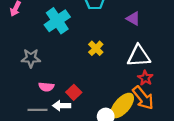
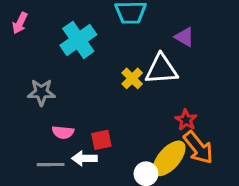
white triangle: (139, 56) -> (161, 69), moved
red star: (145, 78) -> (186, 120), moved
red square: (74, 92) -> (101, 140), turned 32

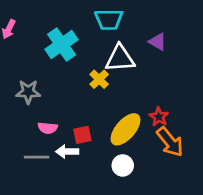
white triangle: (161, 69) -> (120, 58), moved
yellow cross: (132, 78) -> (99, 79), moved
yellow ellipse: (169, 158) -> (125, 129), moved

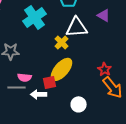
yellow ellipse: (125, 129) -> (62, 69), moved
gray line: (37, 157) -> (17, 87), moved

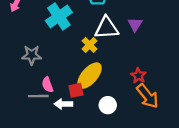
purple triangle: (104, 15) -> (135, 24), moved, turned 32
pink semicircle: (25, 77) -> (48, 85), turned 64
white circle: (79, 104) -> (108, 105), moved

